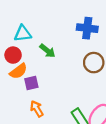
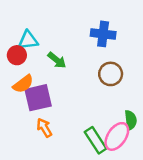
red circle: (13, 55) -> (17, 55), moved
purple square: (31, 83) -> (38, 98), size x1.6

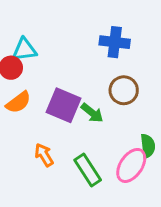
green arrow: (57, 60) -> (92, 113), moved
purple square: (38, 98) -> (64, 105), moved, turned 36
green rectangle: (96, 140) -> (88, 170), moved

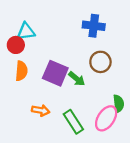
orange semicircle: (18, 102) -> (21, 71), turned -48
orange arrow: (44, 155) -> (41, 110), turned 132

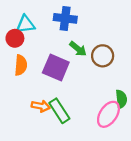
blue cross: (94, 26) -> (65, 18), moved
green arrow: (77, 79) -> (78, 49), moved
green rectangle: (73, 122) -> (59, 111), moved

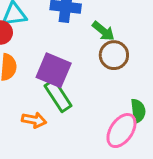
green arrow: (78, 49) -> (103, 31), moved
green rectangle: (59, 111) -> (58, 96), moved

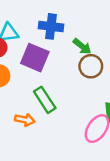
purple square: (54, 70) -> (35, 58), moved

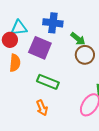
green rectangle: (45, 100) -> (48, 82), turned -35
orange arrow: (25, 120) -> (42, 108), moved, turned 56

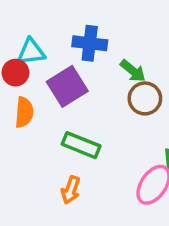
purple square: (40, 48) -> (67, 86), turned 35
orange arrow: (42, 108) -> (71, 190), turned 42

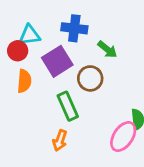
brown circle: (145, 98) -> (90, 78), moved
green rectangle: (81, 145) -> (68, 106), turned 44

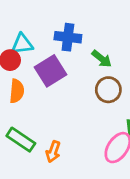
brown circle: (90, 78) -> (108, 90), moved
green rectangle: (68, 106) -> (21, 140), moved, turned -32

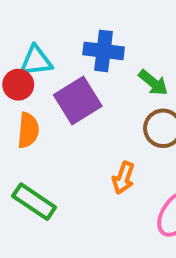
orange arrow: (53, 152) -> (123, 178), moved

